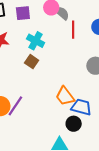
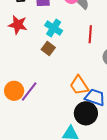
red line: (73, 30) -> (90, 34), moved
black circle: (74, 124) -> (86, 113), size x1.5

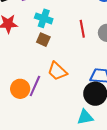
red line: (90, 34) -> (82, 29), moved
orange trapezoid: (79, 85) -> (57, 71), moved

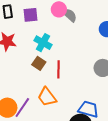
red line: (82, 29) -> (59, 69), moved

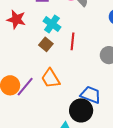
red line: (59, 69) -> (73, 41), moved

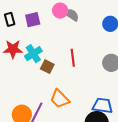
cyan cross: (52, 24) -> (33, 54), moved, turned 36

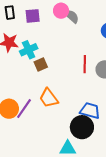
red line: (73, 58) -> (85, 64), moved
brown square: (47, 67) -> (41, 65), turned 32

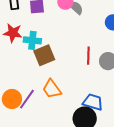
cyan cross: (29, 50) -> (32, 40), turned 30
brown square: (41, 65) -> (44, 55), size x1.5

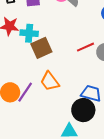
red line: (88, 56) -> (85, 47), turned 66

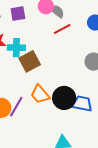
red line: (85, 47) -> (62, 29), moved
black circle: (83, 110) -> (64, 98), moved

